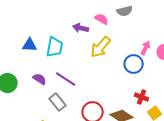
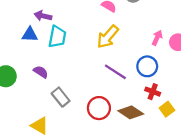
purple arrow: (81, 28) -> (43, 16), moved
blue circle: (134, 64) -> (147, 66), moved
purple line: (66, 79) -> (115, 72), moved

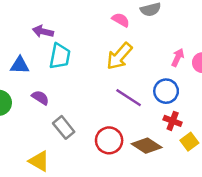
blue triangle: (30, 35) -> (20, 65), moved

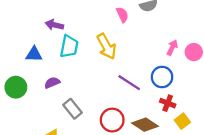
pink semicircle: (121, 20) -> (122, 15), turned 35
yellow arrow: (119, 56) -> (107, 46), moved, turned -70
purple semicircle: (40, 98) -> (52, 83), turned -56

